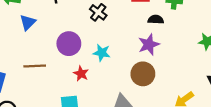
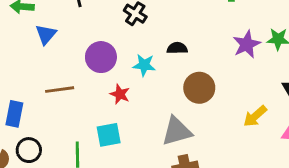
black semicircle: (156, 20) -> (177, 48), moved
purple star: (149, 44) -> (247, 44), moved

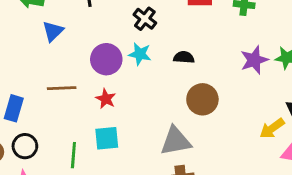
cyan star: (144, 65) -> (140, 54), moved
red star: (120, 94) -> (106, 99), moved
yellow arrow: (255, 116) -> (272, 128), moved

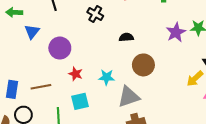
cyan star: (140, 54) -> (107, 77), moved
purple circle: (106, 59) -> (60, 48), moved
brown line: (62, 88) -> (41, 87), moved

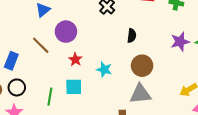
black semicircle: (126, 37) -> (132, 36), turned 88
brown line: (41, 87) -> (41, 45), moved, turned 42
gray triangle: (129, 97) -> (140, 94), moved

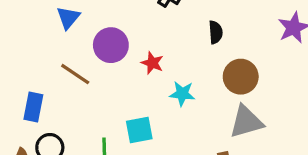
red star: (75, 60) -> (152, 63), moved

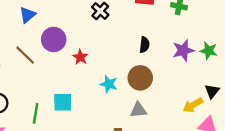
black semicircle: (216, 32) -> (144, 45), moved
cyan star: (182, 94) -> (109, 84), moved
gray triangle: (246, 122) -> (138, 110), size x0.7

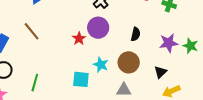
purple circle: (54, 39) -> (98, 28), moved
black triangle: (212, 91) -> (160, 72), moved
cyan square: (63, 102) -> (81, 79), moved

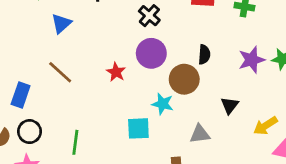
red star: (79, 39) -> (116, 72), moved
brown circle: (129, 62) -> (184, 79), moved
black triangle: (160, 72) -> (230, 105), moved

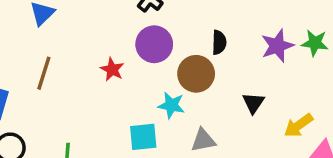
brown line: (60, 72) -> (44, 73), turned 68
gray triangle: (200, 134) -> (203, 140), moved

